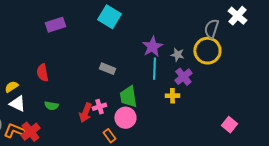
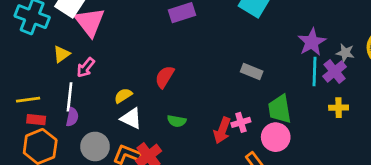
red semicircle: (42, 73) -> (165, 77), turned 42
purple cross: (183, 77) -> (335, 72), moved

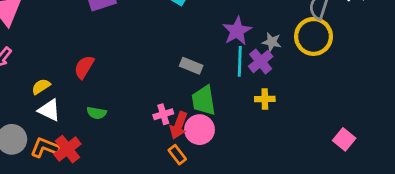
gray rectangle: (252, 72) -> (191, 66), moved
red arrow: (222, 130) -> (179, 125), moved

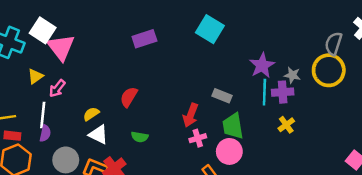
purple cross: (261, 61) -> (283, 92), turned 35
yellow cross: (265, 99) -> (286, 125), turned -35
red arrow: (179, 125) -> (191, 115), moved

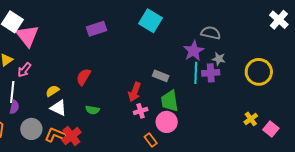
gray semicircle: (334, 44) -> (211, 33), moved, turned 84
yellow circle: (329, 70) -> (259, 72), moved
yellow cross: (286, 125) -> (251, 119), moved

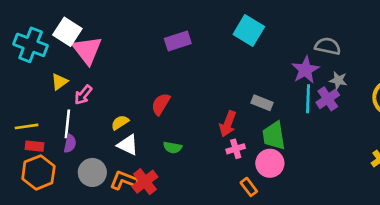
purple cross: (211, 73) -> (328, 99), turned -30

